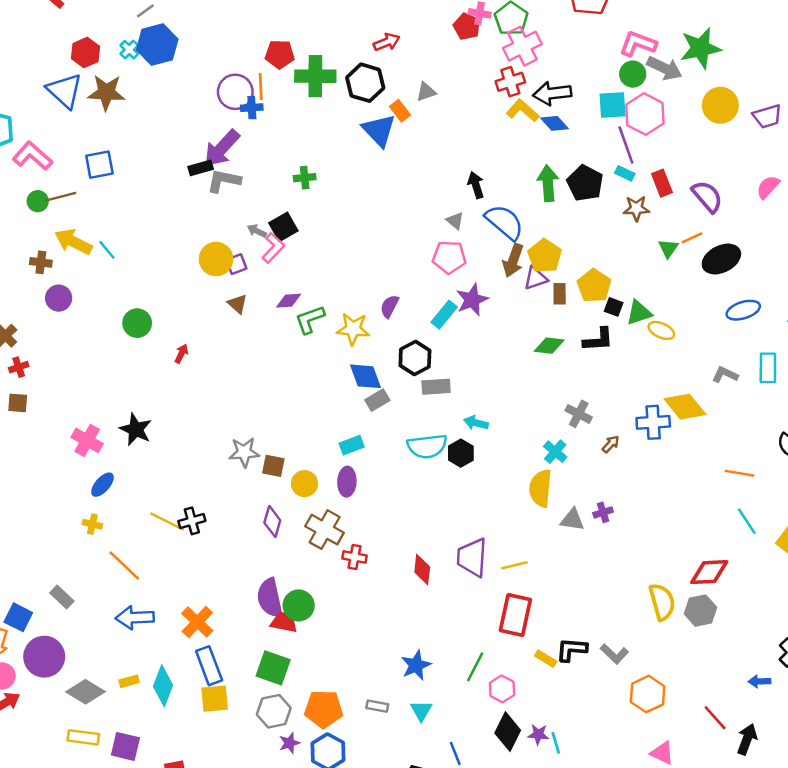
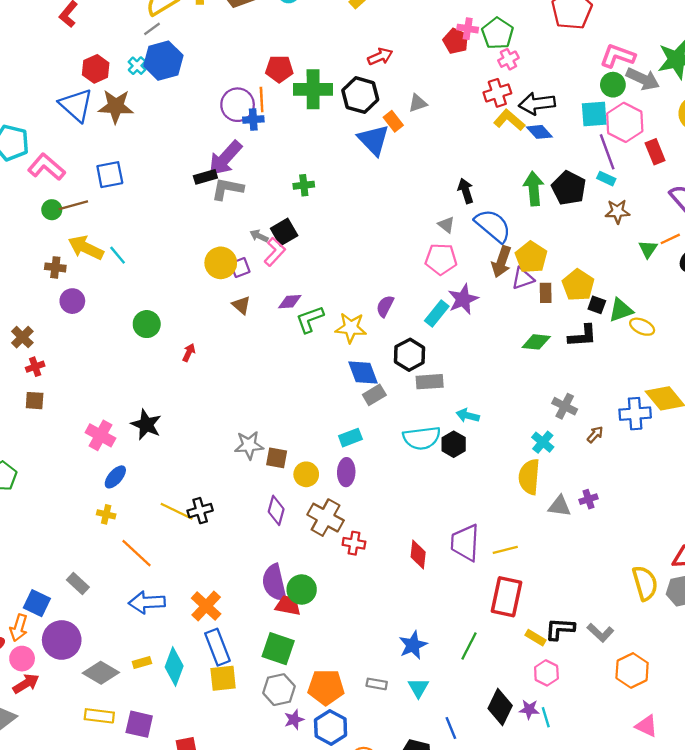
pink cross: (522, 46) -> (508, 59), size x0.6
red rectangle: (662, 183) -> (655, 152), moved
pink hexagon: (502, 689) -> (546, 673), moved

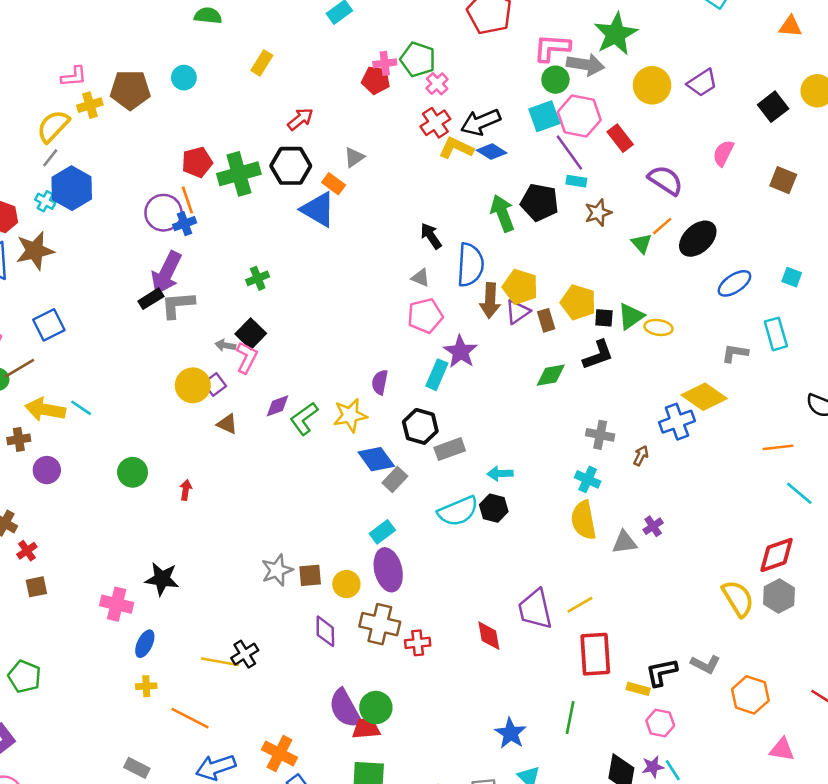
blue semicircle: (493, 226) -> (470, 265), turned 69
purple ellipse: (346, 472) -> (388, 570), size x1.4

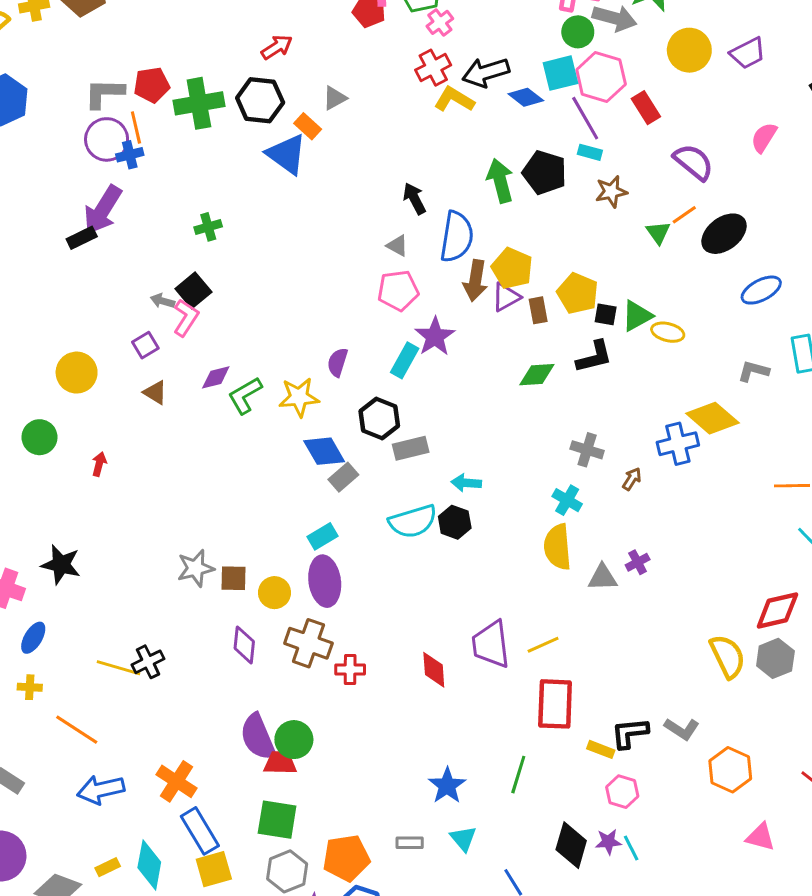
blue diamond: (492, 152) -> (526, 97), moved
gray L-shape: (178, 305) -> (104, 93), moved
yellow circle: (193, 385) -> (77, 373), moved

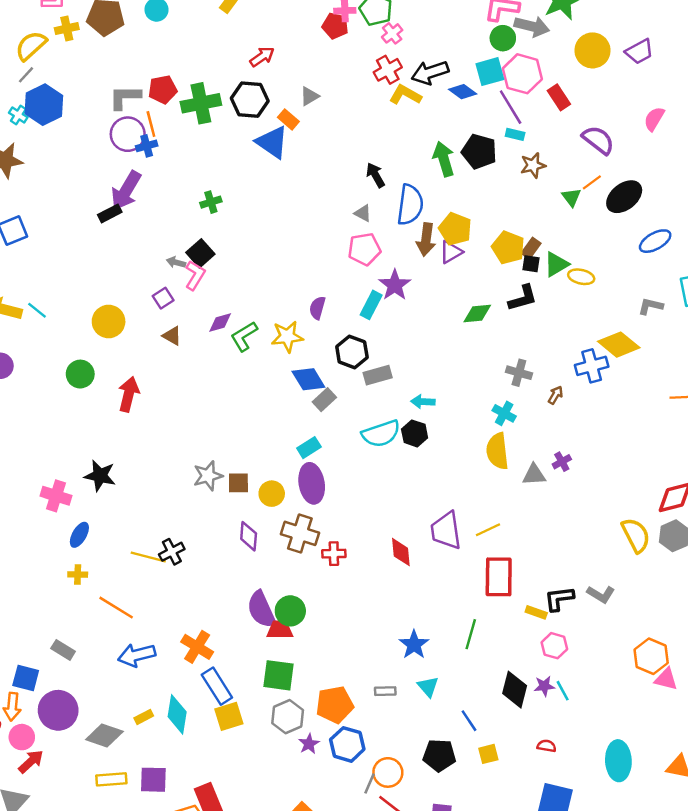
brown rectangle: (538, 310) -> (531, 248), moved, turned 48
red arrow: (99, 464) -> (129, 394), size x1.8
orange hexagon: (730, 770) -> (651, 656), moved

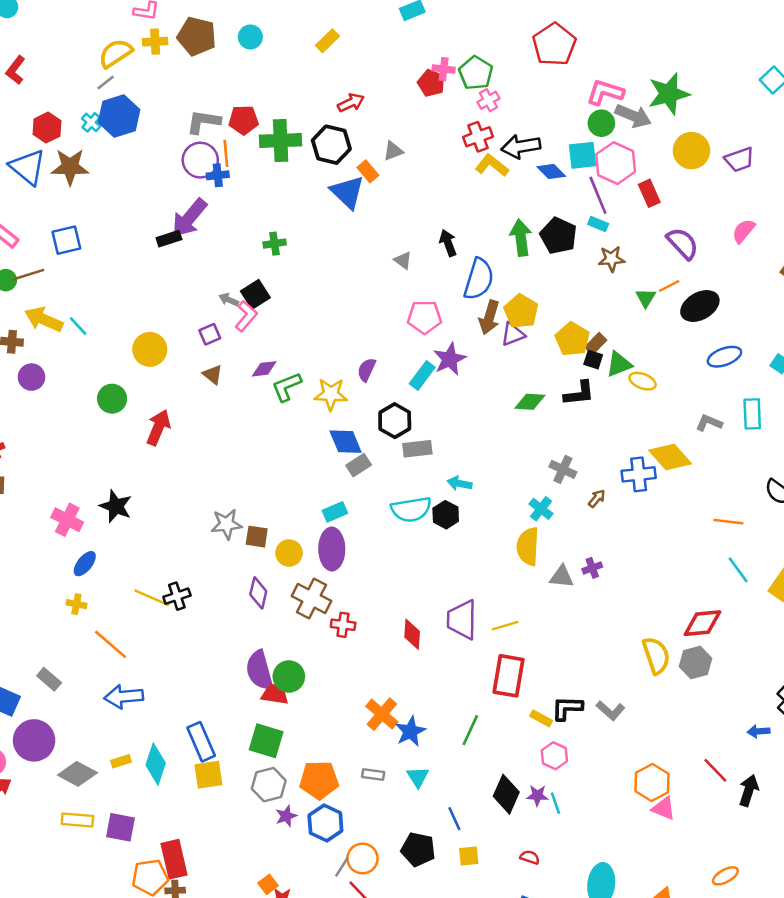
gray triangle: (363, 213) -> (403, 260), moved
orange cross: (197, 647) -> (382, 714), moved

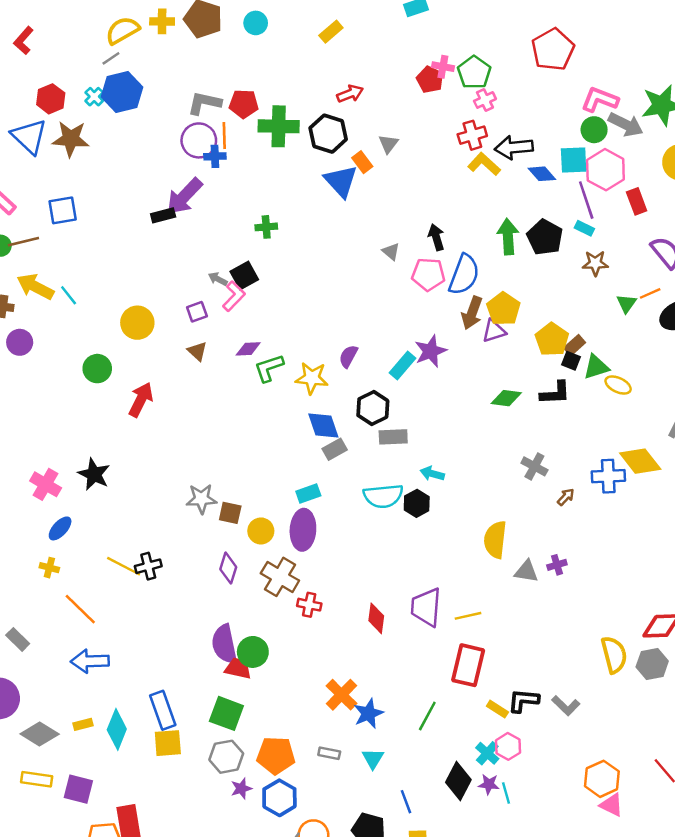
gray triangle: (393, 151) -> (388, 144), turned -35
pink pentagon: (424, 317) -> (428, 274), moved
cyan cross: (541, 509) -> (487, 753), moved

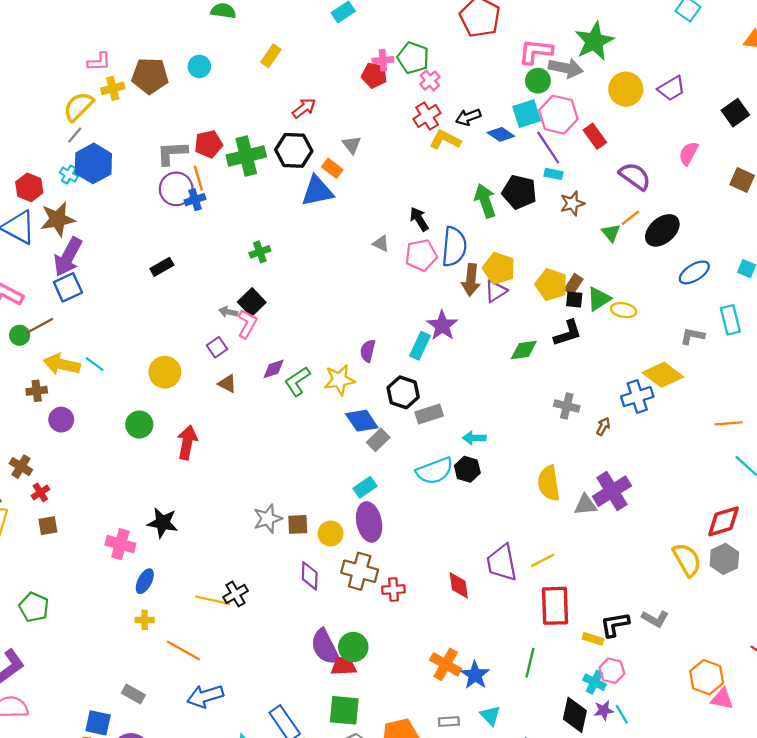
black arrow: (514, 147) -> (468, 117), size x0.7
blue triangle: (341, 181) -> (317, 191), turned -44
purple arrow: (184, 196) -> (68, 257), moved
purple cross: (557, 565) -> (612, 491), size x2.0

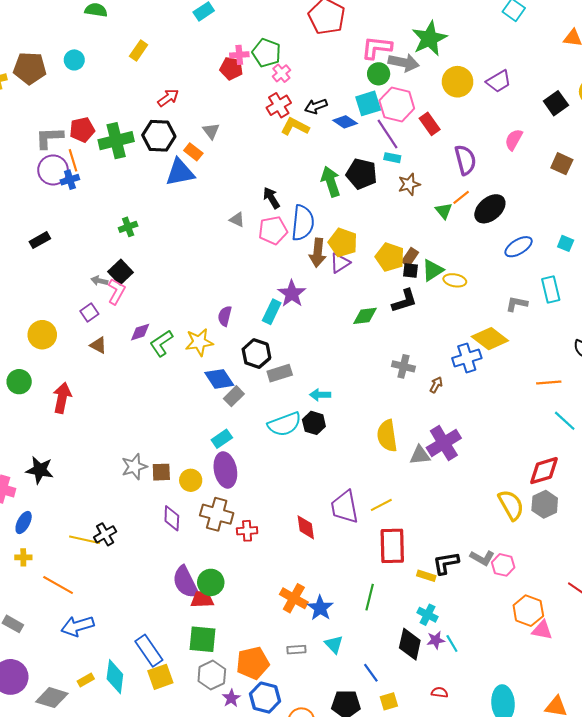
purple semicircle: (635, 176) -> (465, 160), turned 40
pink hexagon: (612, 671) -> (503, 565), moved

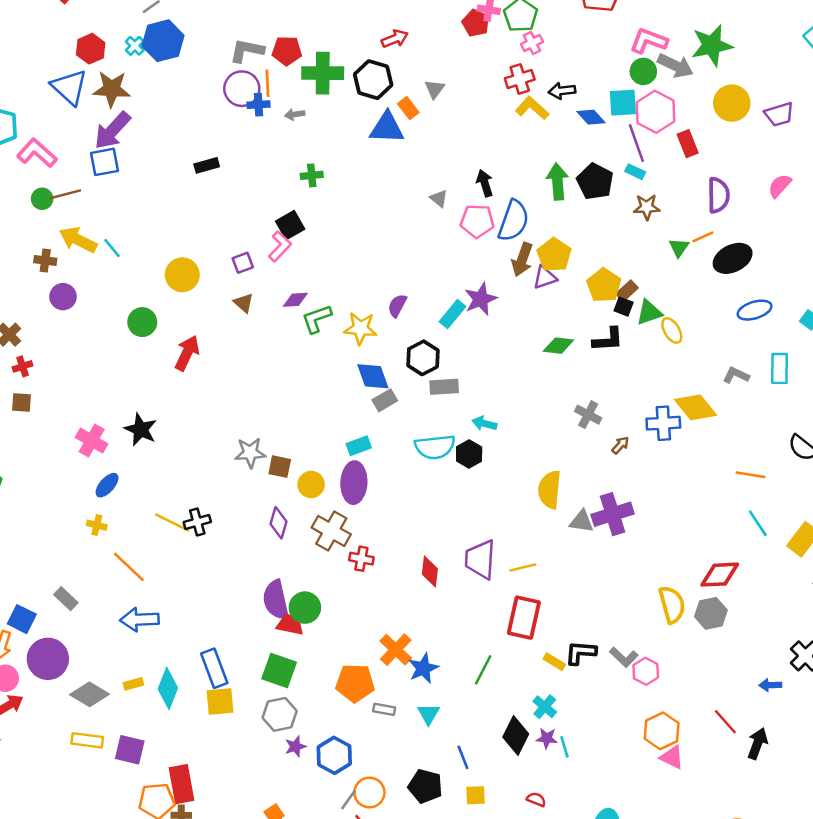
yellow ellipse: (455, 280) -> (672, 330), turned 35
gray arrow: (99, 281) -> (295, 114), moved, turned -35
orange pentagon: (253, 663) -> (355, 683), moved

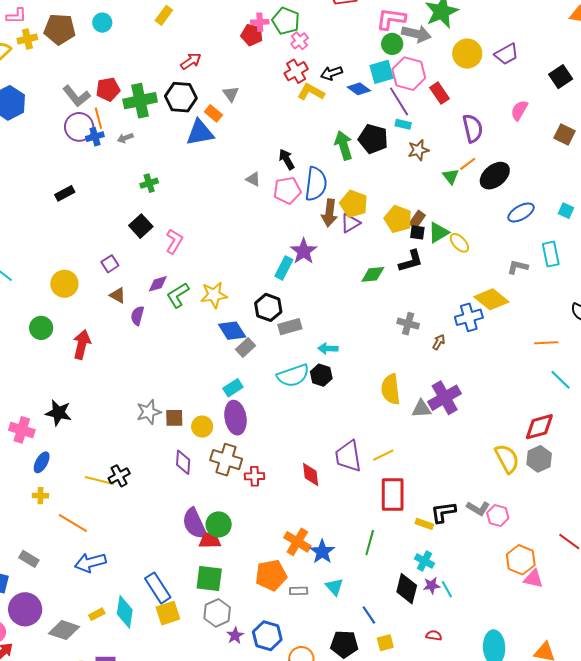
gray L-shape: (247, 51) -> (76, 96), turned -128
pink L-shape: (280, 246) -> (174, 241), moved
purple semicircle: (397, 306) -> (137, 316), moved

